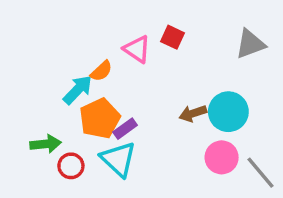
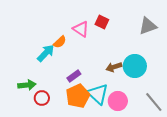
orange pentagon: (100, 118) -> (78, 96), moved
pink circle: (222, 157) -> (118, 101), moved
cyan triangle: (118, 159) -> (98, 94), moved

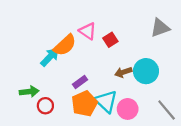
red square: (102, 22) -> (110, 40), moved, turned 32
orange semicircle: (60, 42) -> (65, 45), size x1.6

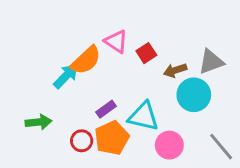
gray triangle: (160, 28) -> (211, 62), moved
brown arrow: (123, 72) -> (175, 70), moved
cyan triangle: (106, 101) -> (143, 116), moved, turned -30
red circle: (45, 106) -> (82, 141), moved

